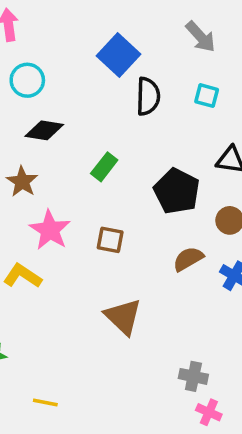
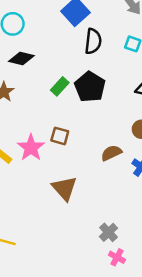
black pentagon: (177, 191) -> (90, 87), moved
pink star: (50, 230) -> (31, 148), moved
gray cross: (193, 376) -> (108, 232), turned 30

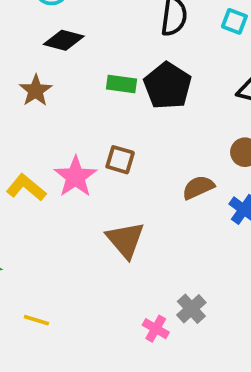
green rectangle: (60, 86) -> (122, 84), turned 54
pink cross: (117, 257) -> (156, 329), moved

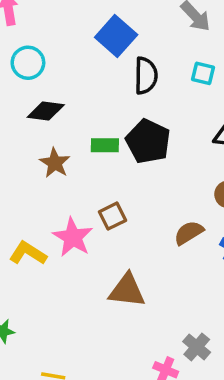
brown star: (36, 91) -> (55, 163), moved
brown square: (120, 160) -> (112, 216), turned -36
brown triangle: (125, 240) -> (127, 290), turned -36

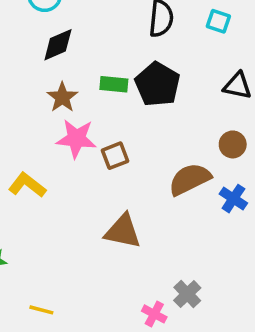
black diamond: (46, 111) -> (58, 45), turned -36
brown semicircle: (189, 233) -> (190, 179), size x1.4
pink star: (73, 237) -> (76, 139), moved, turned -30

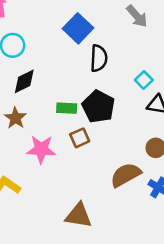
cyan square: (218, 21) -> (144, 80), moved, turned 30
brown star: (62, 97) -> (15, 118), moved
brown square: (115, 156) -> (80, 138), moved

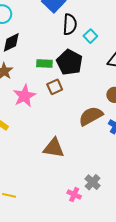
cyan square: (144, 80) -> (90, 36), moved
pink star: (41, 149) -> (24, 96), turned -30

